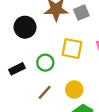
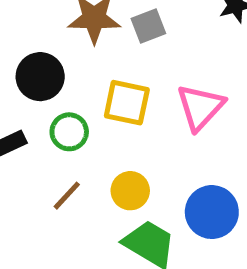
black circle: (25, 27) -> (40, 77), moved

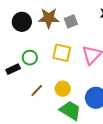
black circle: (40, 77) -> (22, 22), moved
green circle: (69, 132) -> (30, 58), moved

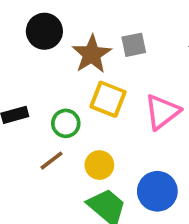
brown star: (49, 18) -> (92, 54), moved, turned 30
green circle: (30, 58) -> (66, 123), moved

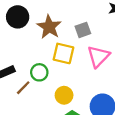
gray square: (134, 45) -> (83, 30), moved
brown line: (52, 161) -> (23, 88), moved

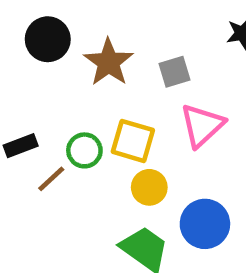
yellow square: (63, 53) -> (133, 141), moved
yellow circle: (64, 95) -> (149, 187), moved

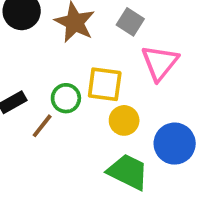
gray square: (174, 72) -> (130, 22), turned -32

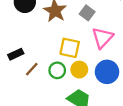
green circle: (66, 98) -> (57, 70), moved
blue circle: (175, 144) -> (107, 72), moved

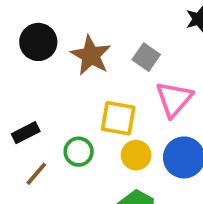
brown line: (32, 69) -> (36, 174), moved
green circle: (57, 70) -> (79, 152), moved

